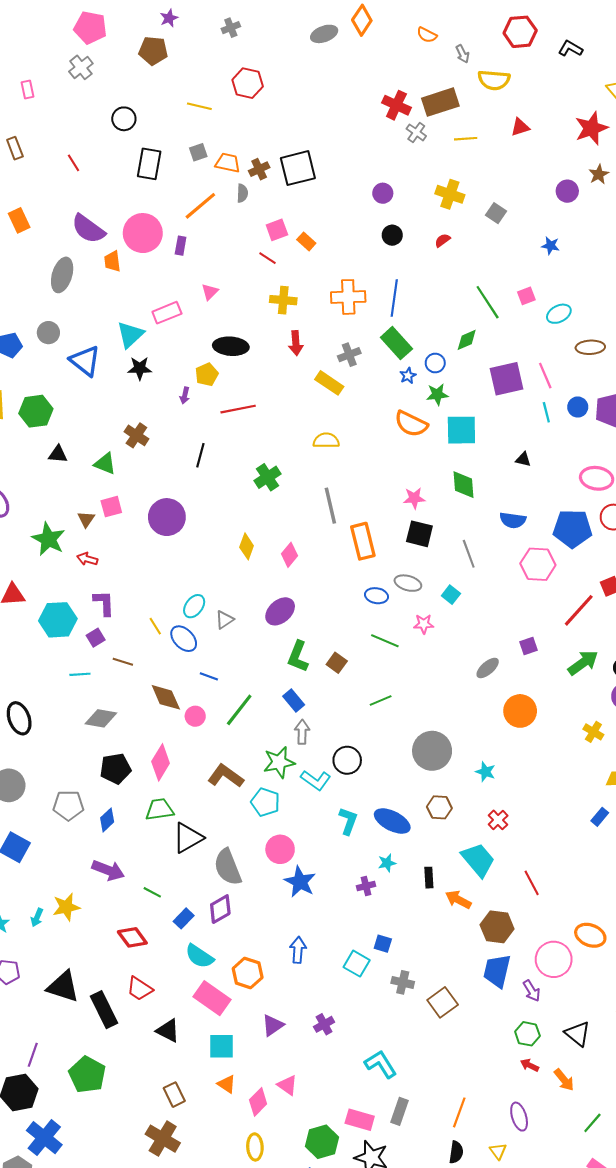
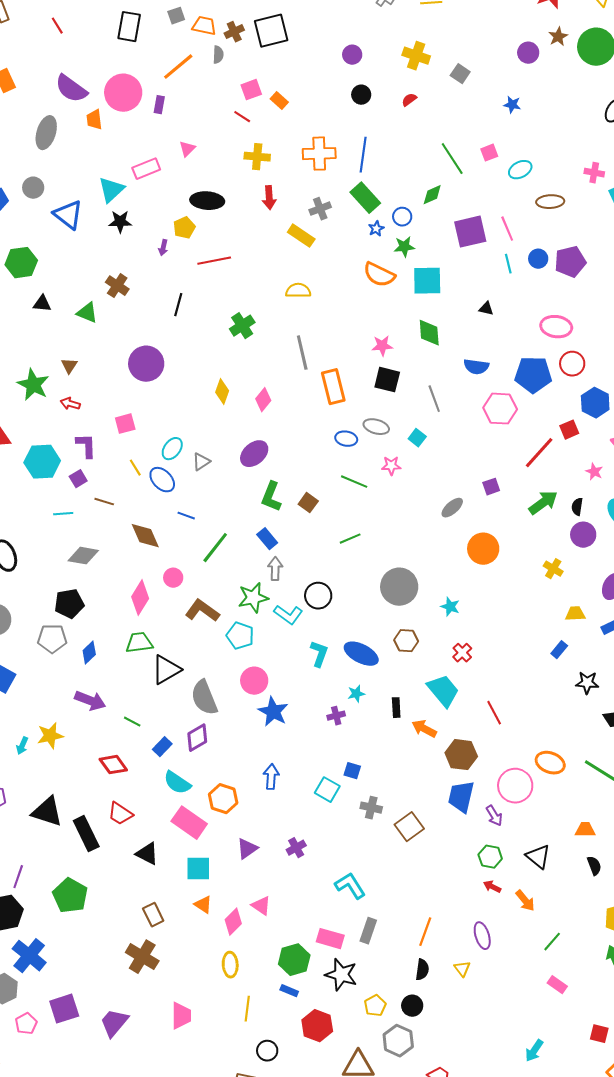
pink square: (111, 507) -> (125, 424), moved
pink circle: (195, 716) -> (173, 578), moved
black pentagon: (116, 769) -> (69, 604), moved

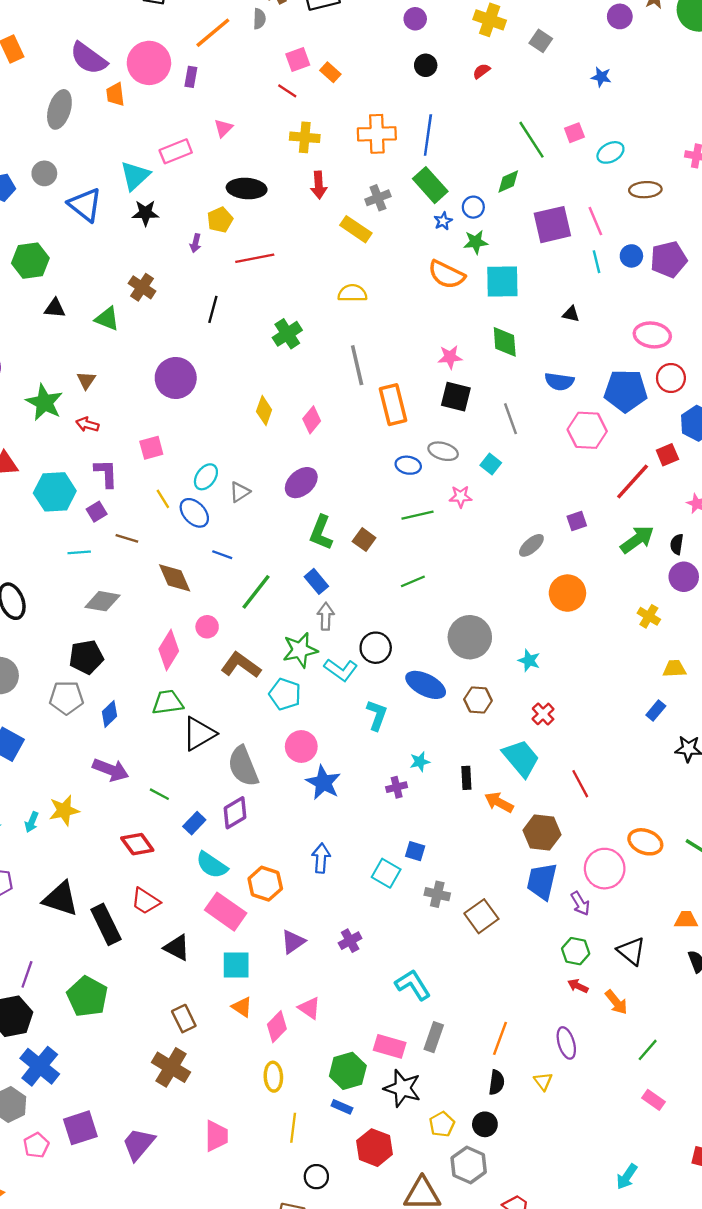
green line: (354, 482) -> (418, 515), turned -36
blue ellipse: (361, 654) -> (426, 685), moved

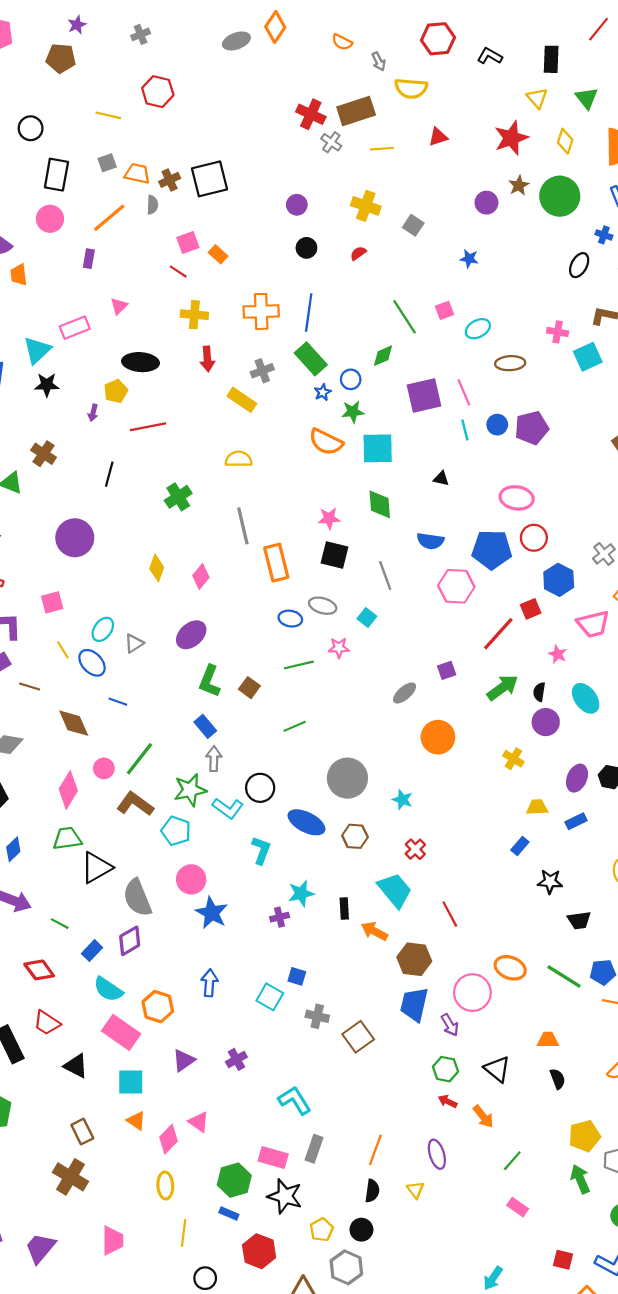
pink circle: (149, 63) -> (50, 219), moved, size x0.7
green line: (256, 592) -> (139, 759), moved
cyan star: (420, 762) -> (301, 893), size x1.4

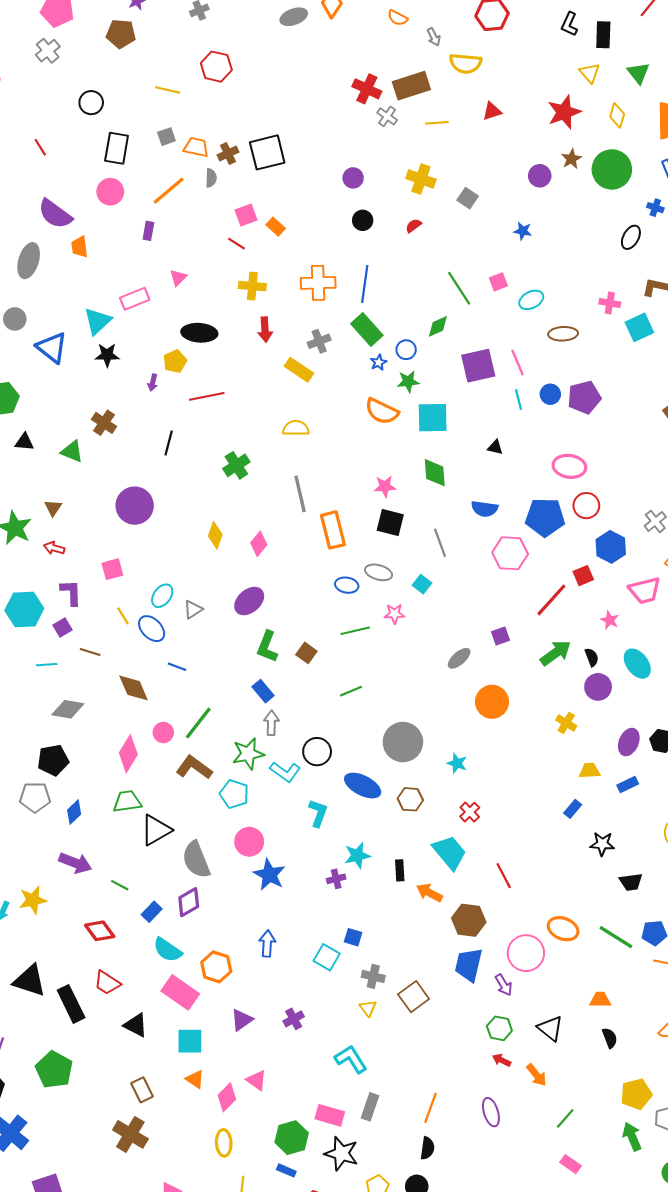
black L-shape: (490, 56) -> (569, 24), moved, turned -95
black semicircle: (539, 692) -> (592, 657), turned 150
yellow triangle: (415, 1190) -> (368, 1008), moved

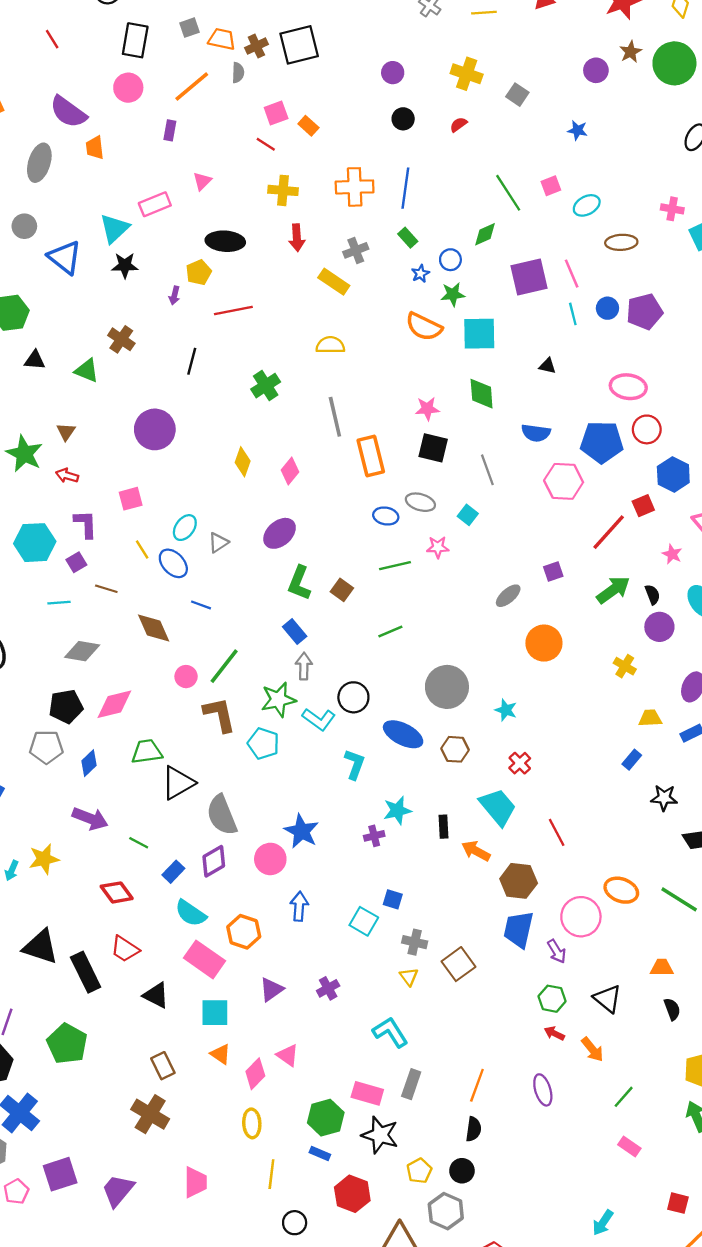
green rectangle: (367, 330) -> (408, 238), size x0.6
pink diamond: (128, 754) -> (114, 704), moved, turned 45
brown L-shape: (194, 767) -> (219, 715), turned 42
pink circle: (249, 842) -> (270, 859), moved

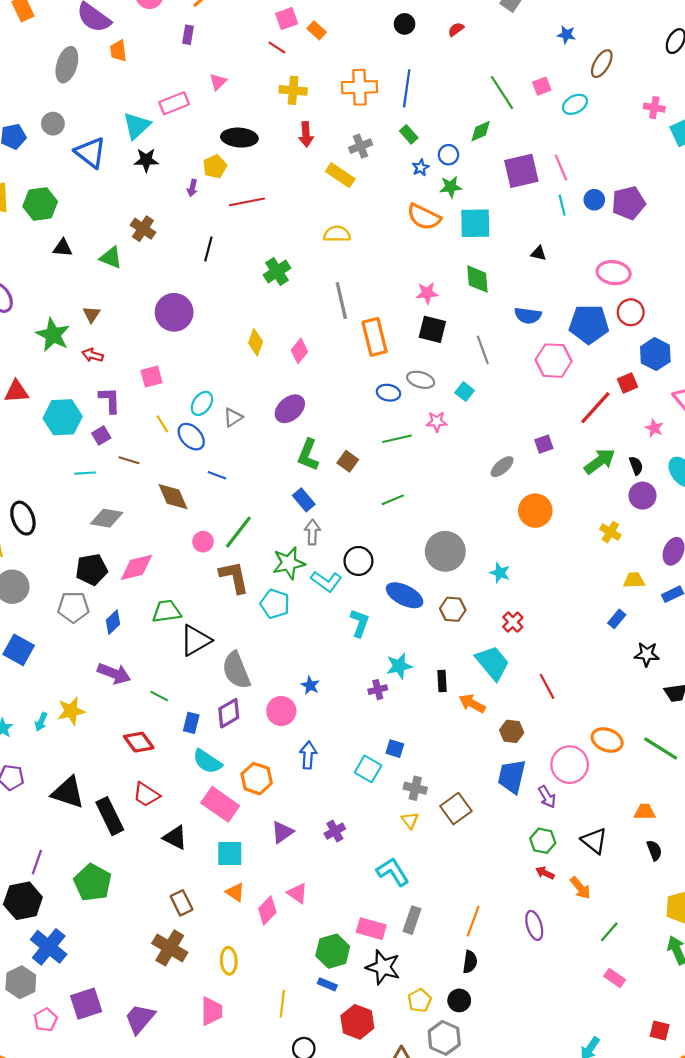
brown ellipse: (621, 242) -> (602, 64), moved, turned -56
blue star: (301, 831) -> (310, 685), size x0.6
blue rectangle: (173, 872) -> (191, 723), turned -30
brown hexagon: (519, 881) -> (512, 731), size x0.7
yellow ellipse: (252, 1123) -> (229, 961), moved

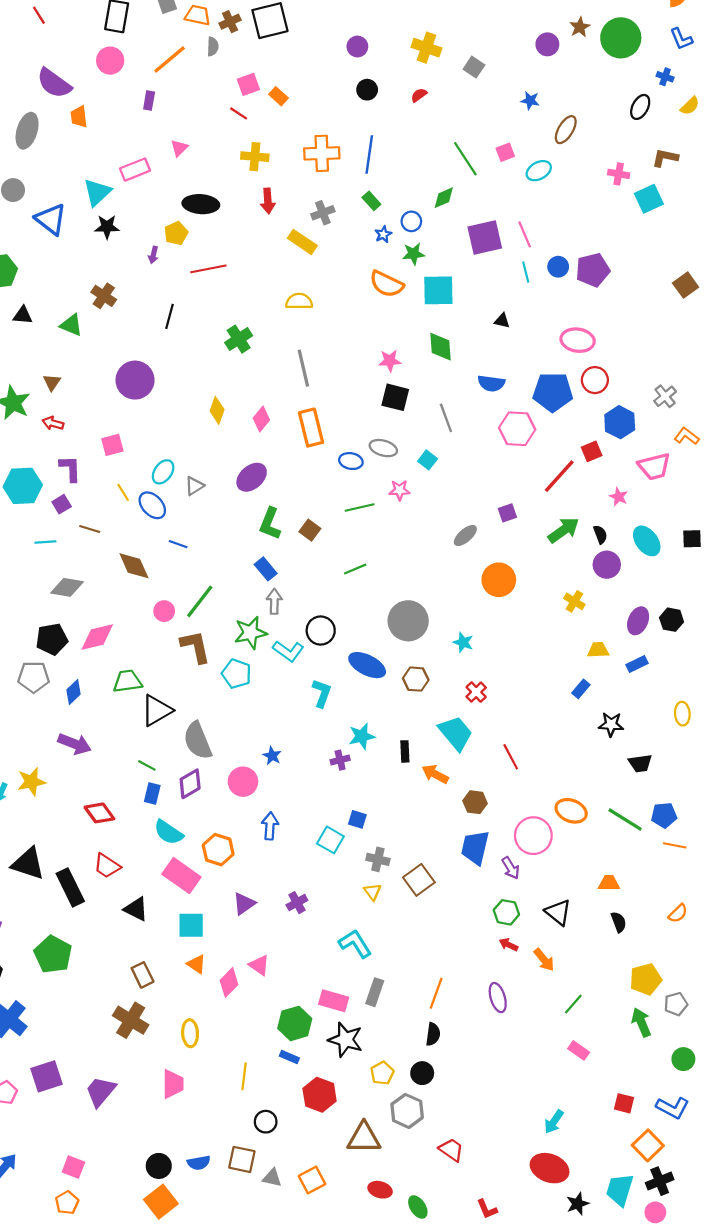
orange rectangle: (375, 337) -> (311, 428), moved
green line: (159, 696) -> (147, 765), moved

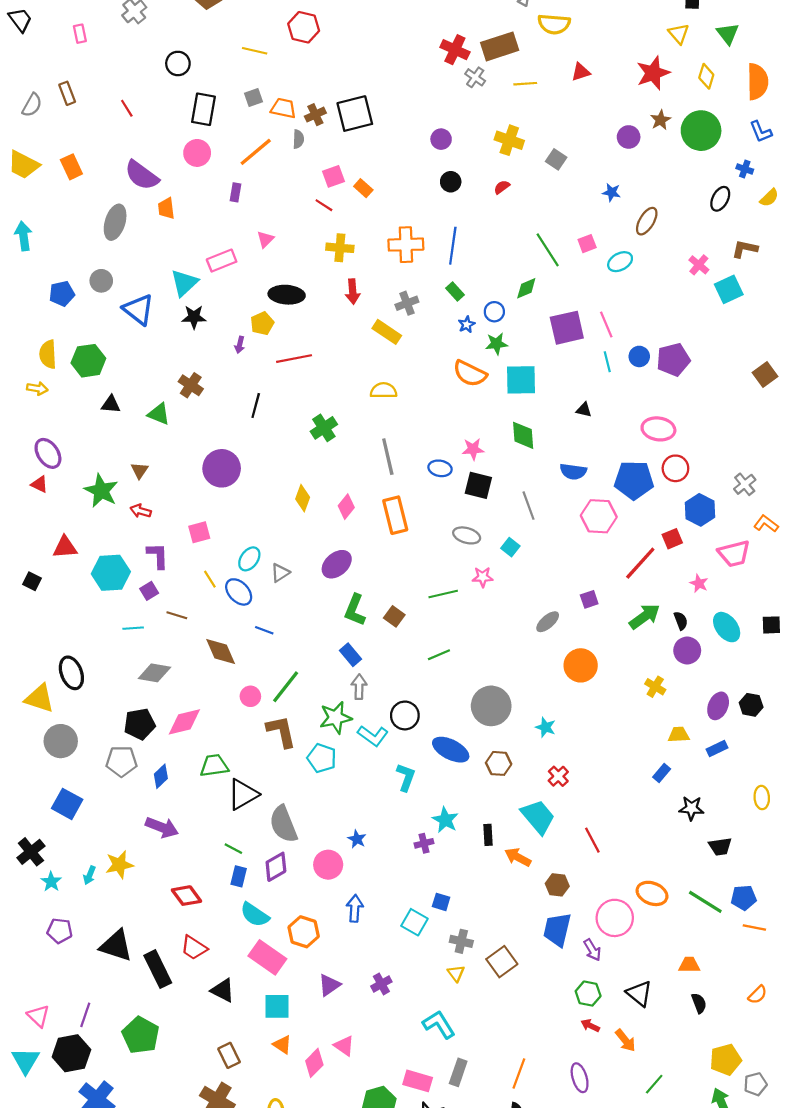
pink cross: (619, 174) -> (699, 265), turned 30
blue ellipse: (351, 461) -> (440, 468), moved
cyan star: (362, 736) -> (445, 820), turned -30

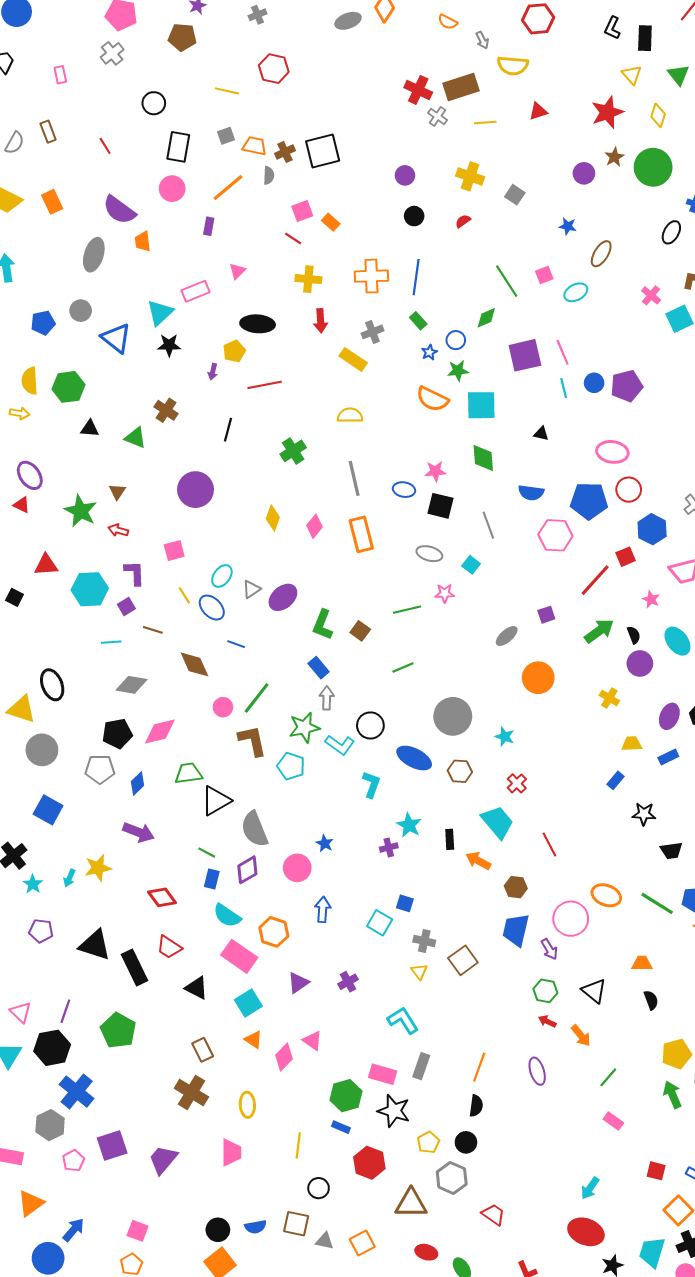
purple ellipse: (337, 564) -> (283, 597), moved
cyan square: (277, 1006) -> (248, 1003), turned -32

